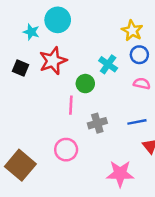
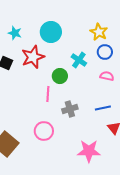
cyan circle: (58, 20) -> (51, 32), moved

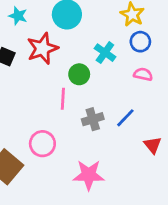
blue line: (103, 108) -> (125, 118), moved, turned -35
pink circle: (44, 131) -> (42, 144), moved
pink star: (89, 151) -> (89, 175), moved

